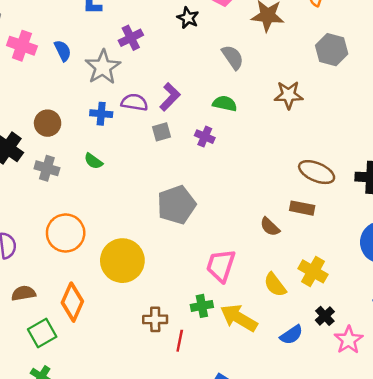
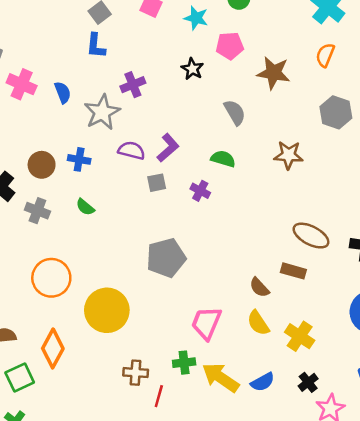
blue cross: (101, 114) -> (79, 159), moved
yellow semicircle: (275, 285) -> (258, 323), moved
blue semicircle: (291, 335) -> (263, 382), moved

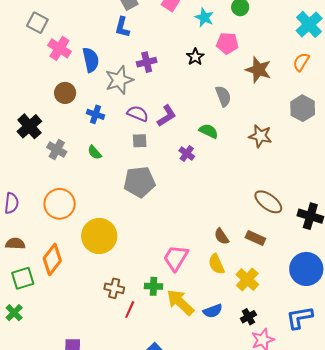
blue semicircle: (63, 92) -> (91, 60), size x1.4
brown circle: (42, 165) -> (65, 93), moved
gray square: (157, 183) -> (140, 141), moved
gray pentagon: (166, 258) -> (139, 182), moved
brown rectangle: (293, 271) -> (255, 238), moved

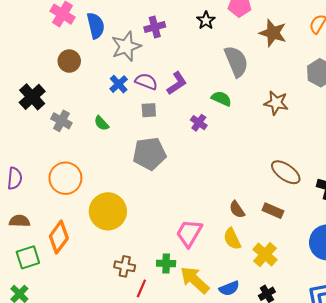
gray semicircle: (223, 96) -> (236, 61), size x1.4
blue cross: (96, 114) -> (119, 84), moved, turned 30

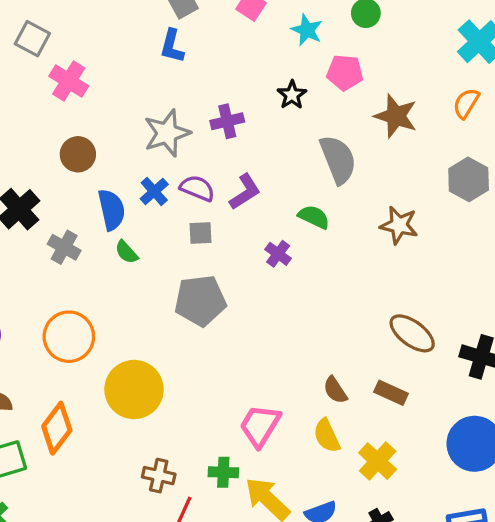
blue semicircle: (96, 26) -> (112, 210), moved
purple cross: (155, 27) -> (227, 121), moved

